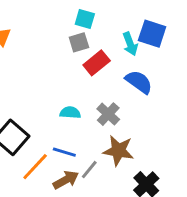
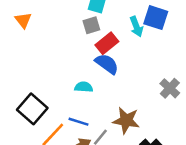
blue semicircle: (139, 82) -> (107, 64), moved
gray cross: (108, 114) -> (170, 88), moved

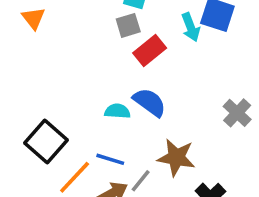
blue semicircle: (107, 64) -> (150, 102), moved

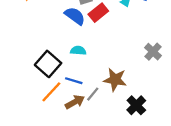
blue semicircle: (150, 102) -> (75, 16), moved
black square: (46, 142) -> (48, 64), moved

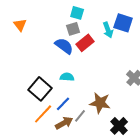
blue line: (74, 81) -> (63, 104), turned -63

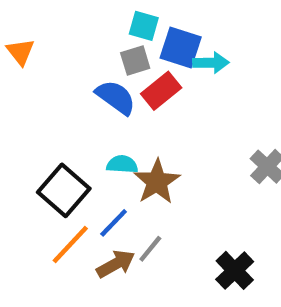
blue square: (123, 23) -> (181, 48), moved
cyan arrow: (108, 30) -> (211, 63), turned -70
brown star: (100, 103) -> (157, 182), moved, turned 30

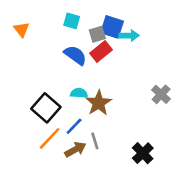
cyan square: (144, 26) -> (72, 21), moved
gray square: (135, 60) -> (97, 34), moved
gray line: (150, 249) -> (95, 141), turned -56

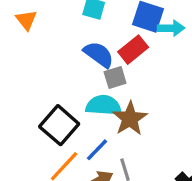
gray square: (97, 34) -> (115, 77), moved
cyan semicircle: (79, 93) -> (104, 105), size x1.5

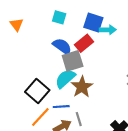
gray square: (115, 77) -> (73, 61), size x1.5
cyan semicircle: (104, 105) -> (65, 79), turned -45
blue line: (97, 150) -> (61, 107), turned 42

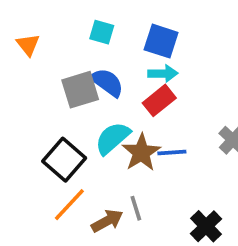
cyan arrow: (108, 30) -> (163, 73), moved
red rectangle: (84, 43) -> (159, 100), moved
gray square: (73, 61) -> (80, 90), moved
blue line: (61, 107) -> (172, 153), moved

